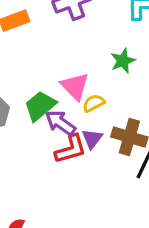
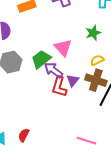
yellow semicircle: (94, 103) -> (97, 60), moved
red L-shape: (71, 149) -> (59, 87), turned 120

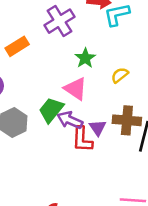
green star: (93, 33) -> (85, 58), moved
yellow semicircle: (97, 60) -> (120, 75), moved

